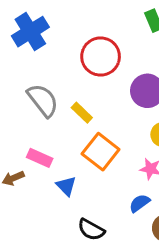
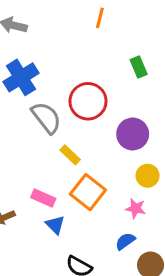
gray semicircle: (43, 100) -> (46, 118), moved
pink rectangle: (40, 158) -> (43, 198), moved

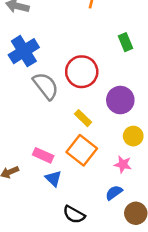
yellow rectangle: (70, 155) -> (83, 118), moved

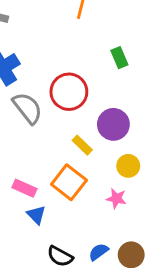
yellow rectangle: (83, 118) -> (82, 145), moved
blue semicircle: (114, 193) -> (99, 252), moved

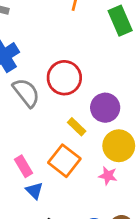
green rectangle: (119, 58) -> (120, 21), moved, size x1.5
yellow circle: (128, 166) -> (119, 146), size x1.5
pink rectangle: (24, 188) -> (24, 166), turned 35

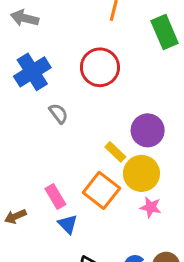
red circle: (64, 78) -> (100, 67), moved
gray semicircle: (26, 93) -> (58, 113), size x0.6
yellow circle: (119, 146) -> (141, 173), moved

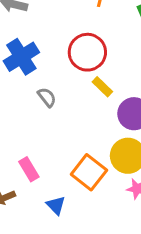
yellow rectangle: (115, 152) -> (102, 87), moved
pink rectangle: (55, 196) -> (29, 169), moved

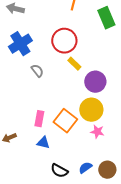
pink rectangle: (29, 169) -> (39, 119), moved, turned 42
blue triangle: (56, 205) -> (43, 143), turned -32

